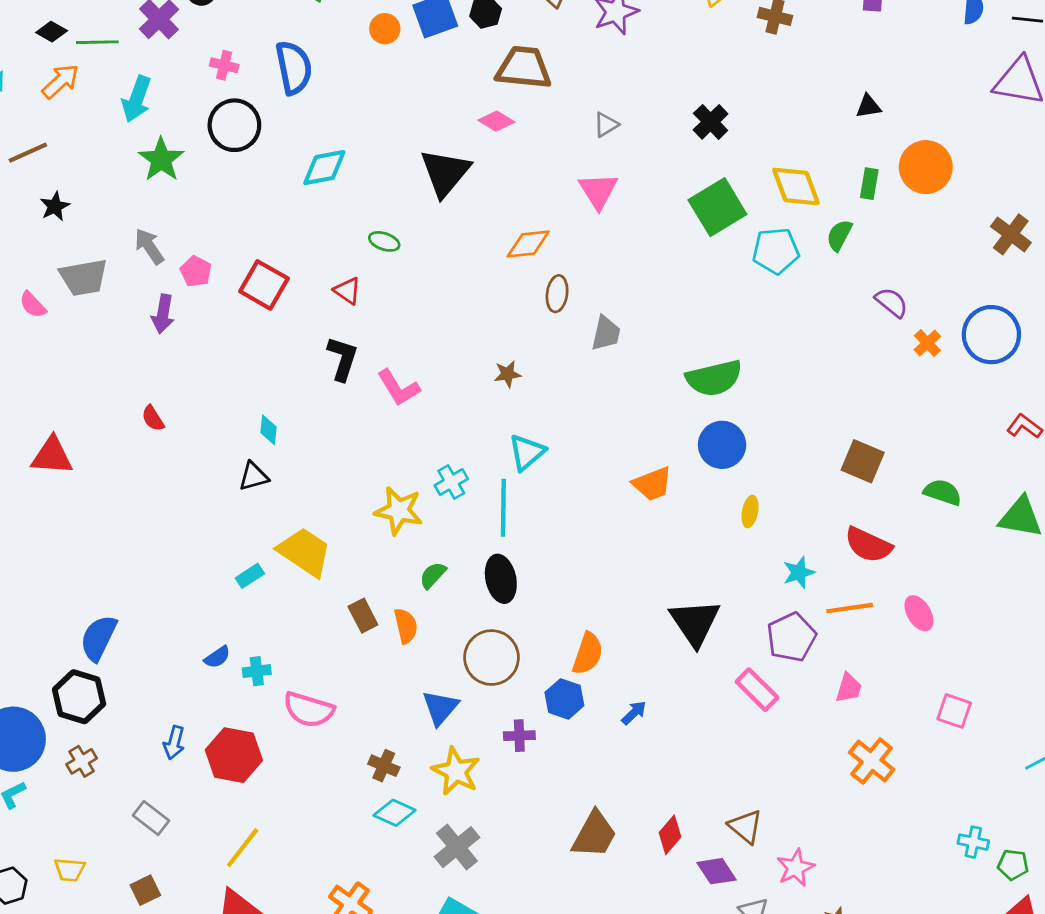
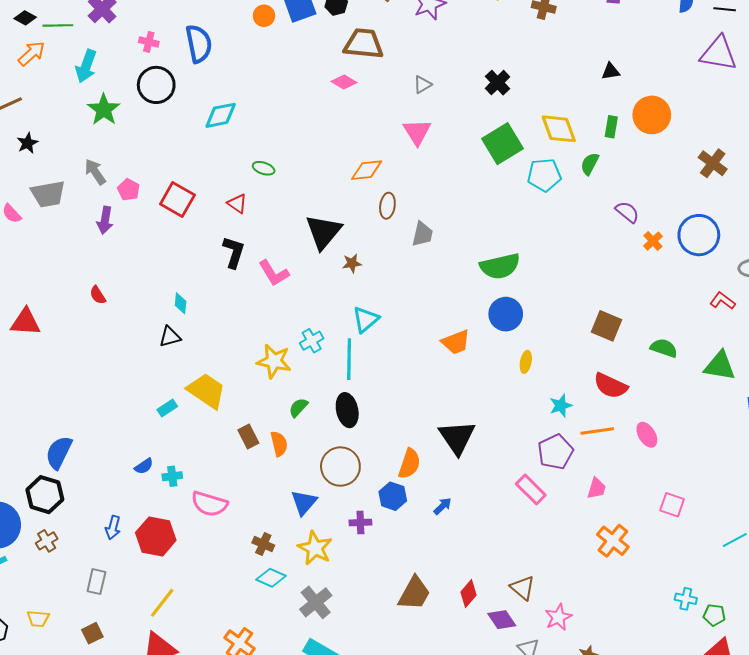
black triangle: (445, 173) -> (323, 232), moved
black triangle: (695, 623) -> (457, 437), moved
gray rectangle: (151, 818) -> (96, 582), turned 65

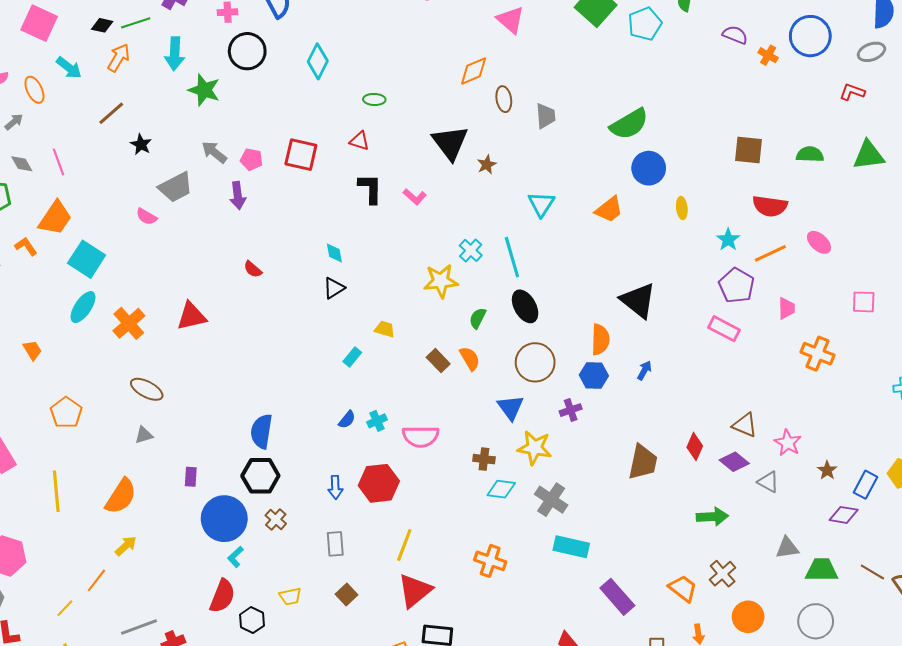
cyan diamond: (221, 115) -> (318, 61), turned -36
pink L-shape: (274, 273) -> (415, 197), size x0.7
cyan triangle: (366, 319) -> (541, 204), moved
yellow trapezoid: (206, 391) -> (385, 329), size x0.5

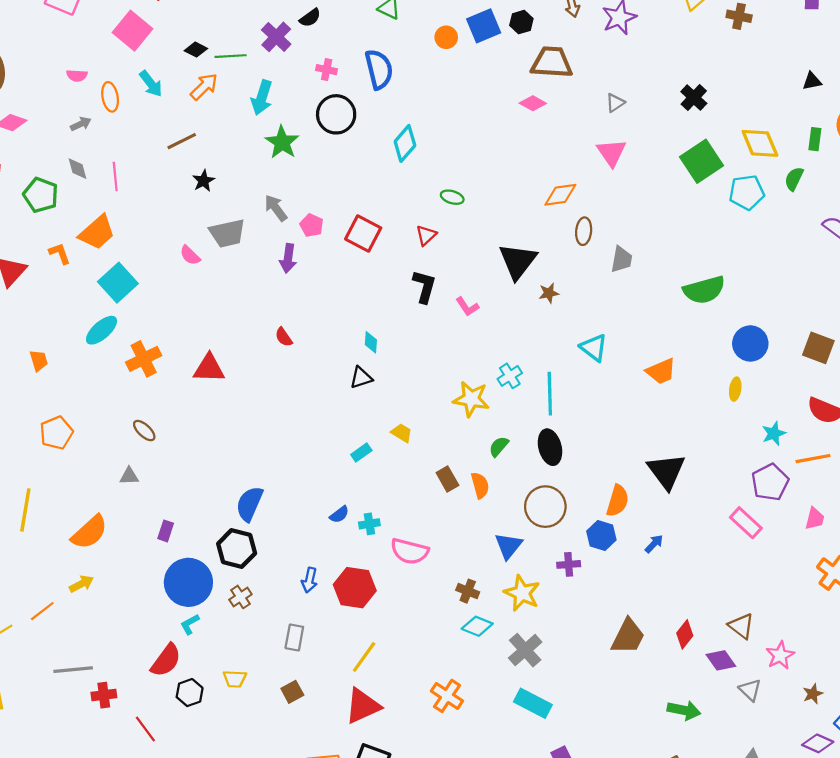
red triangle: (359, 141) -> (426, 235), turned 45
blue circle: (649, 168) -> (750, 343), moved
cyan triangle: (541, 204) -> (594, 348), turned -40
brown ellipse: (147, 389) -> (144, 431), size x0.7

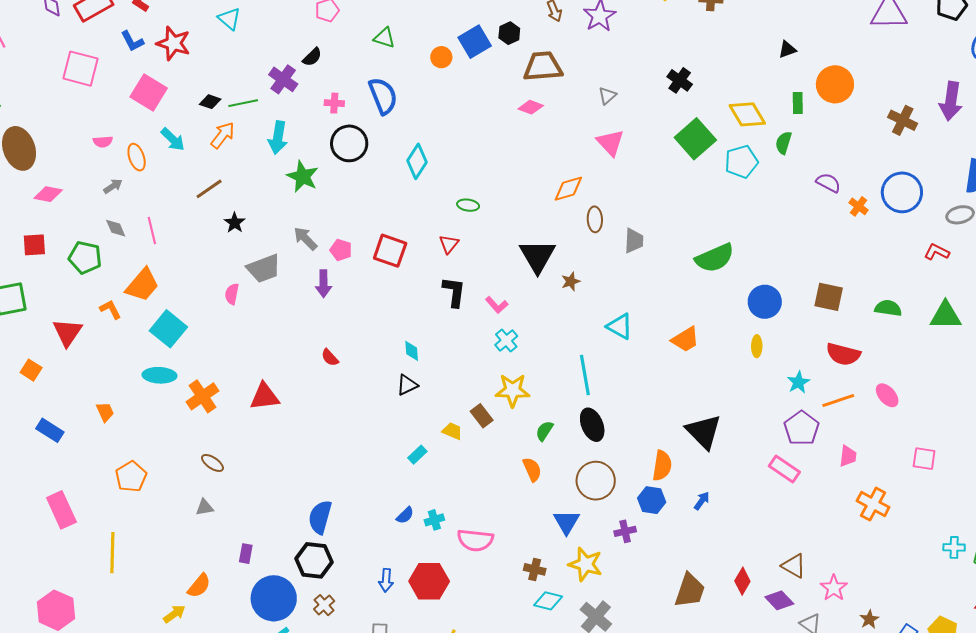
pink semicircle: (190, 255) -> (232, 294), turned 65
cyan ellipse: (101, 330) -> (159, 375), turned 52
cyan cross: (510, 376) -> (506, 341), moved
brown rectangle: (447, 479) -> (482, 416), moved
orange semicircle: (90, 532) -> (199, 586), moved, size x0.7

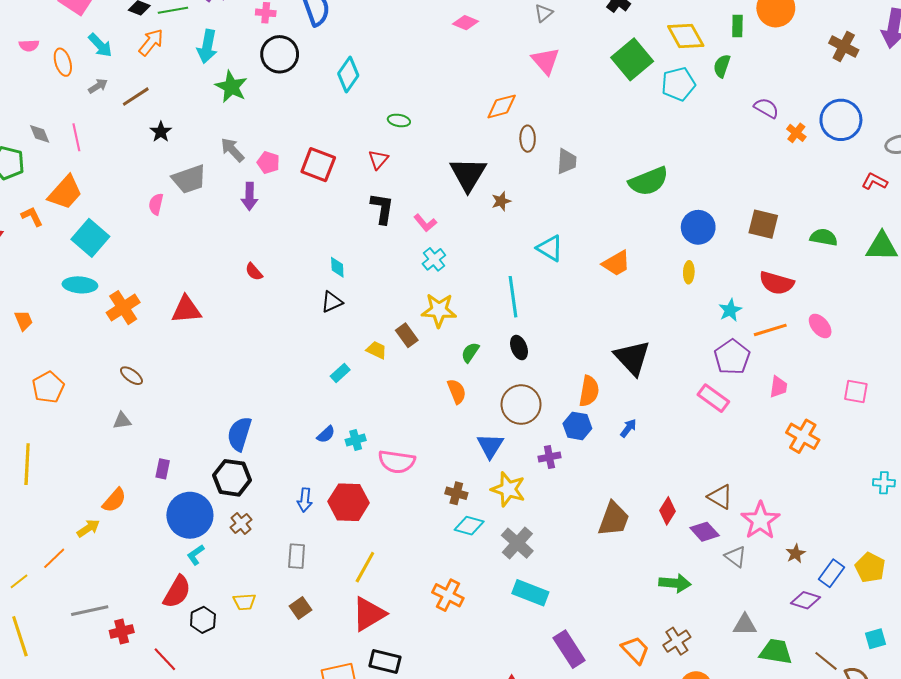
gray arrow: (113, 186) -> (98, 86), moved
black ellipse: (592, 425) -> (519, 348), size x0.7
pink star: (834, 588) -> (760, 521), size x1.4

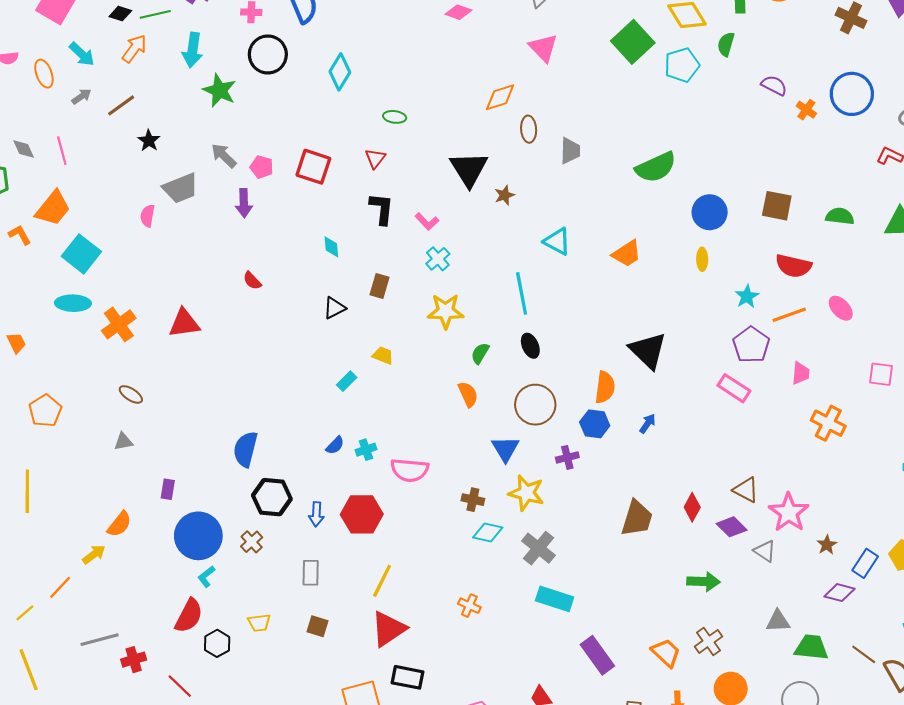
cyan diamond: (337, 267) -> (331, 247), moved
brown rectangle: (407, 335) -> (379, 286), moved, turned 55
black hexagon: (232, 478) -> (272, 497), moved
orange cross: (448, 595) -> (469, 606), size x0.7
brown square: (301, 608) -> (317, 626), turned -35

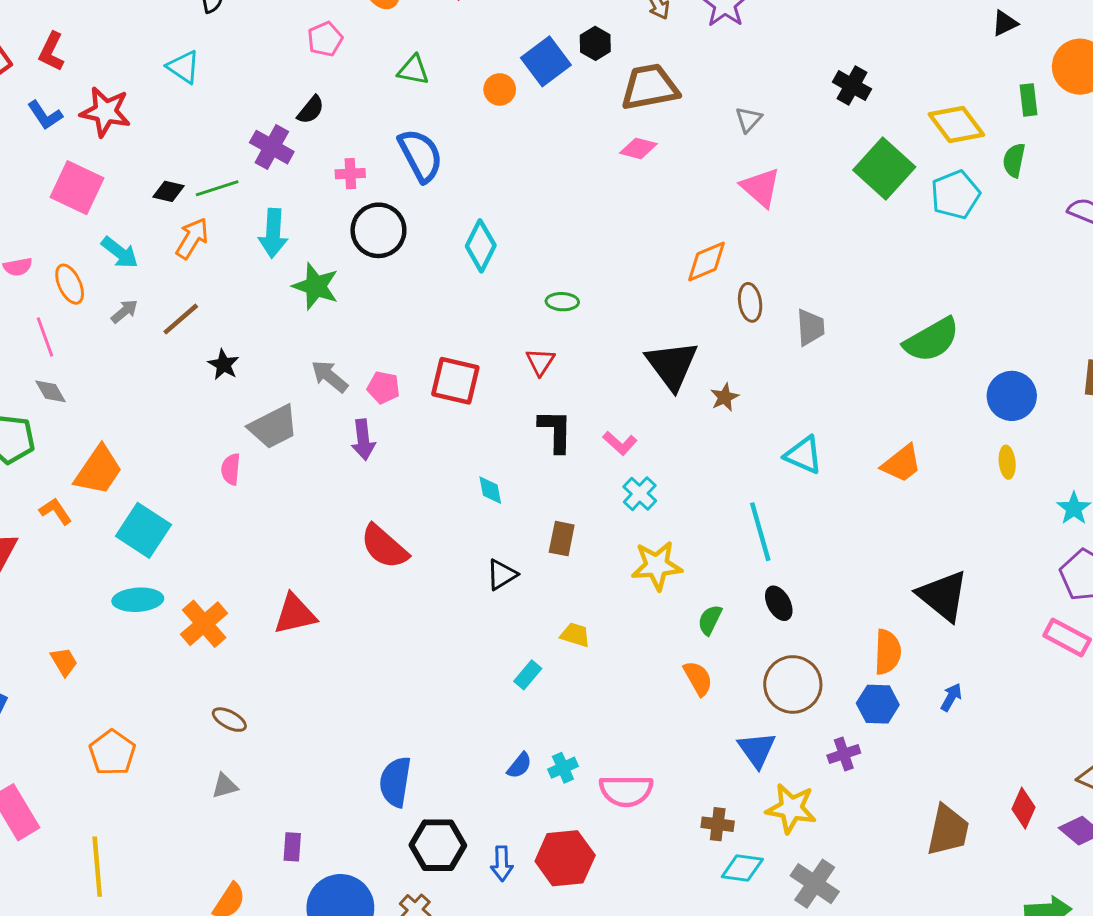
pink line: (62, 151) -> (45, 337), moved
red semicircle: (252, 281) -> (384, 547), size x1.8

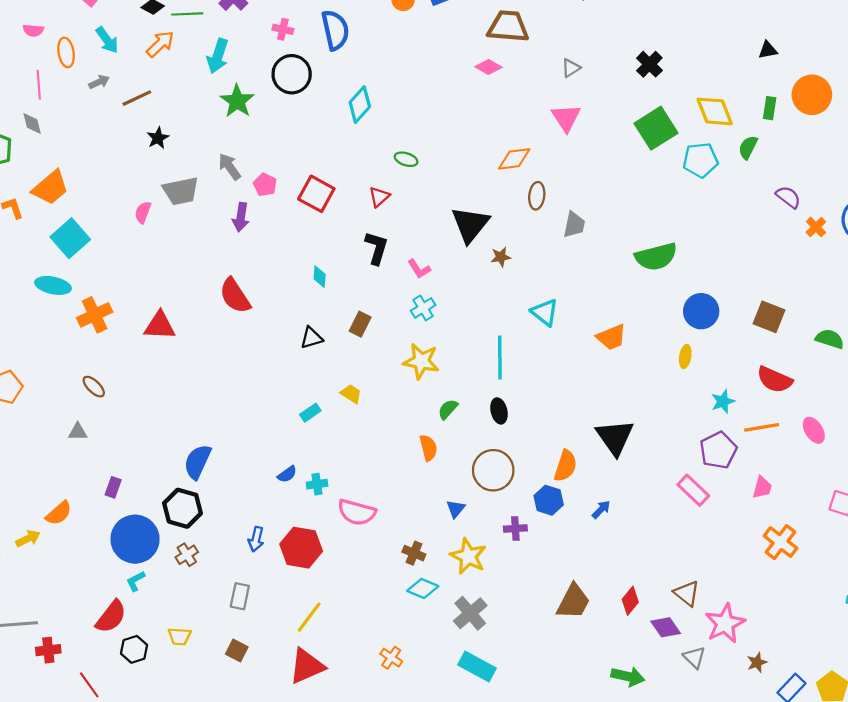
blue triangle: (757, 750) -> (456, 509), size x0.7
black hexagon: (438, 845) -> (183, 508), moved

